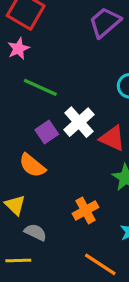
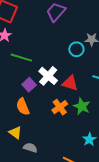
orange semicircle: (32, 165) -> (23, 107), turned 36
orange cross: (85, 210) -> (60, 107), moved

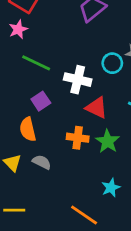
white cross: (48, 76) -> (78, 80), moved, turned -36
orange cross: (60, 107) -> (78, 138), turned 35
gray semicircle: (30, 148) -> (42, 162), moved

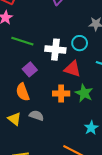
cyan circle: (112, 63) -> (80, 43), moved

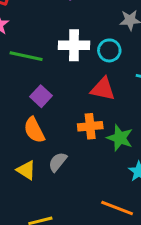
white cross: (55, 50) -> (74, 45), moved
green star: (84, 93) -> (120, 138), moved
gray semicircle: (36, 115) -> (58, 162), turned -64

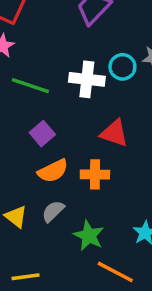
cyan circle: (109, 50) -> (122, 67), moved
orange semicircle: (34, 130) -> (53, 171), moved, turned -96
green star: (120, 138) -> (89, 236), moved

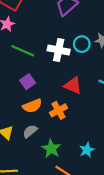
orange cross: (95, 174) -> (58, 110), turned -35

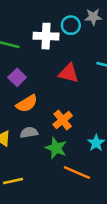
orange cross: (58, 110) -> (63, 120), moved
gray semicircle: (30, 131) -> (29, 132), turned 40

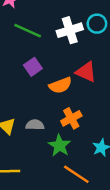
white cross: (46, 36) -> (70, 30), turned -30
orange semicircle: (27, 104) -> (60, 85), moved

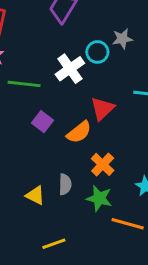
red triangle: (86, 72) -> (102, 109), turned -50
gray semicircle: (35, 125) -> (65, 184), turned 108

